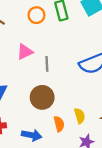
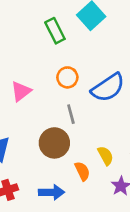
orange circle: (36, 15) -> (67, 77), moved
gray line: (47, 64) -> (71, 114), moved

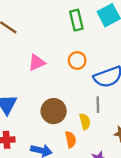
gray line: (71, 114) -> (98, 105), moved
yellow semicircle: (105, 156) -> (85, 121), moved

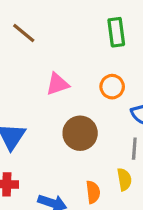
brown circle: (54, 111) -> (80, 133), moved
yellow semicircle: (85, 121) -> (124, 179), moved

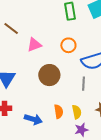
brown line: (24, 33) -> (11, 29), moved
yellow semicircle: (124, 179) -> (77, 112), moved

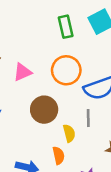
orange circle: (68, 45) -> (66, 70), size x1.5
yellow semicircle: (77, 112) -> (69, 133), moved

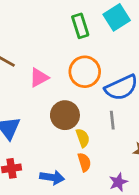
yellow semicircle: (69, 133) -> (83, 138), moved

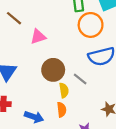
orange circle: (85, 72) -> (91, 25), moved
gray line: (112, 120) -> (80, 79), moved, turned -56

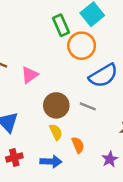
yellow semicircle: (64, 90) -> (56, 132), moved

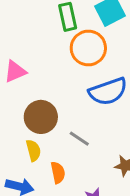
gray line: (88, 106) -> (79, 139), moved

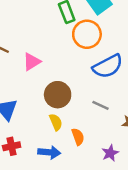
gray line: (79, 139) -> (101, 105), moved

